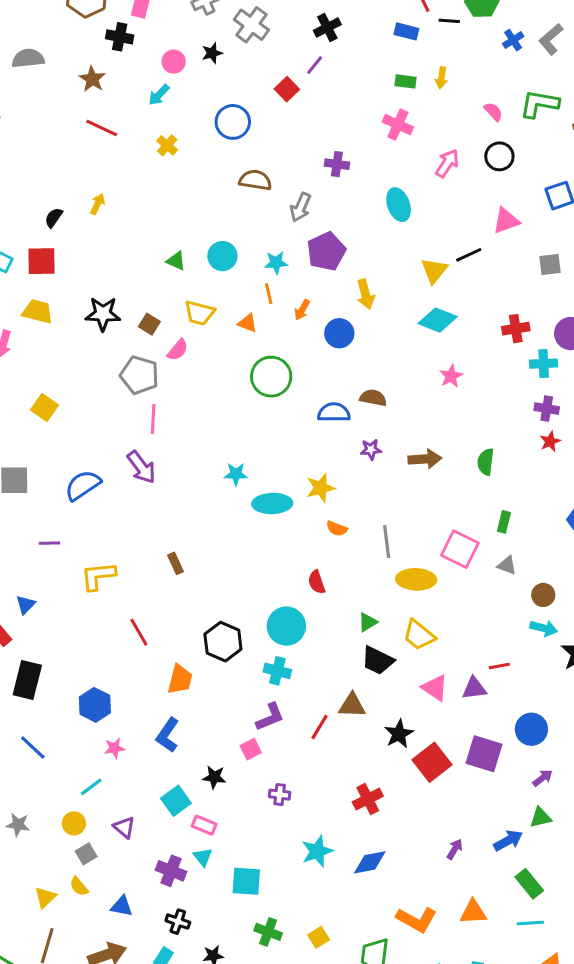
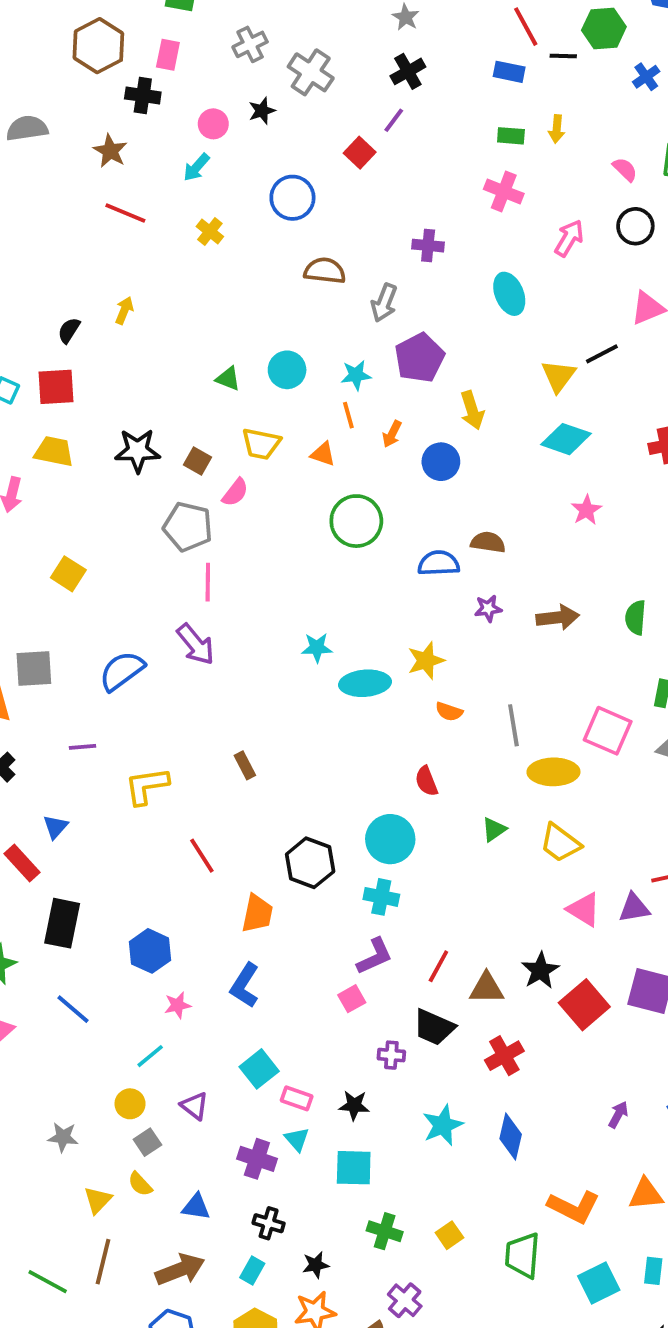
black trapezoid: (378, 660) -> (434, 1027), moved
brown triangle: (352, 705) -> (487, 988), moved
black star: (214, 777) -> (354, 1105), moved
gray star: (18, 825) -> (63, 1137), moved
blue diamond: (370, 862) -> (511, 1136), turned -64

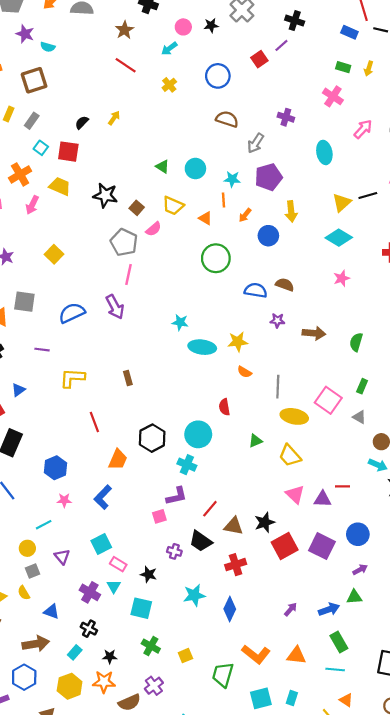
black cross: (408, 71) -> (295, 21), turned 36

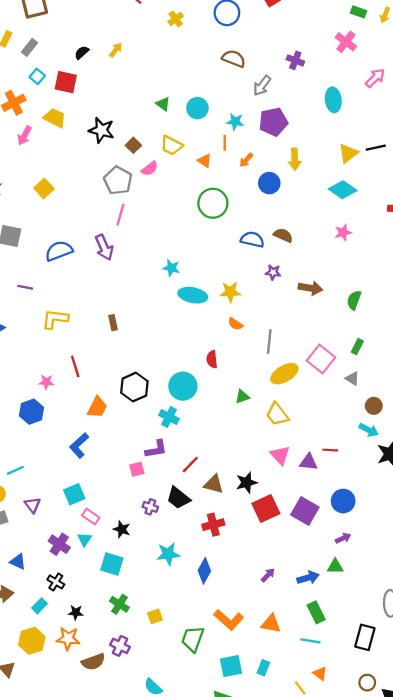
yellow ellipse: (294, 416) -> (284, 374), turned -45
pink star: (64, 500) -> (46, 382), moved
purple cross: (154, 686) -> (120, 646), turned -30

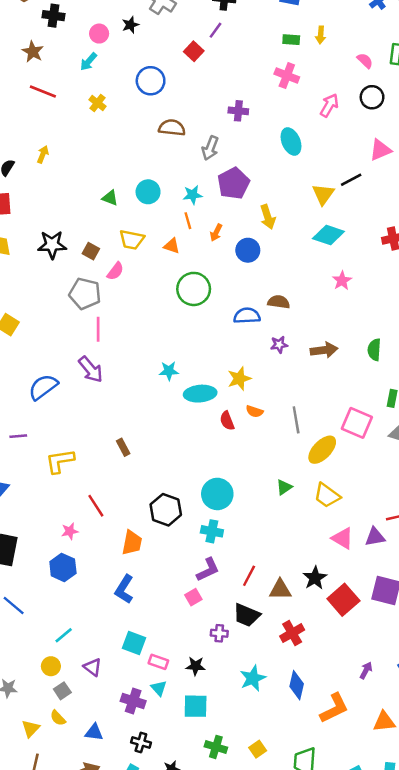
red semicircle: (212, 359) -> (227, 421), moved
cyan square: (74, 494) -> (134, 643), turned -30
orange L-shape: (229, 620) -> (334, 708), moved, turned -52

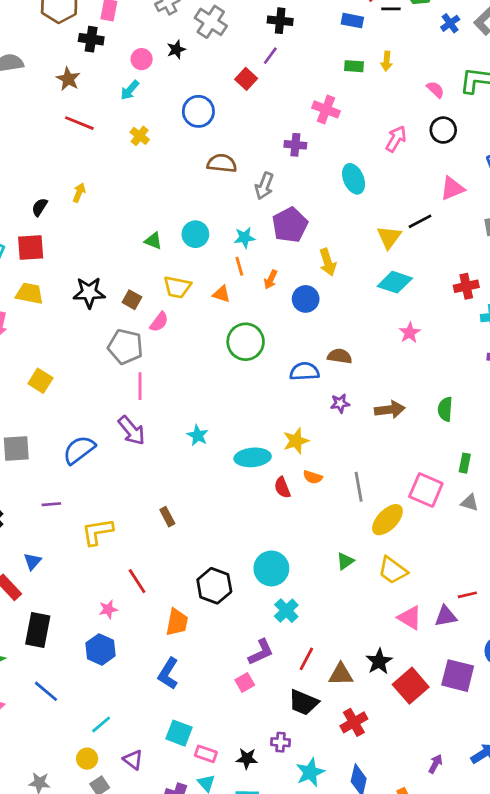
pink cross: (287, 76) -> (326, 109), moved
cyan star: (169, 371) -> (198, 435), moved, turned 30
cyan cross: (212, 531) -> (286, 611), moved, turned 35
purple cross: (219, 633) -> (280, 742), moved

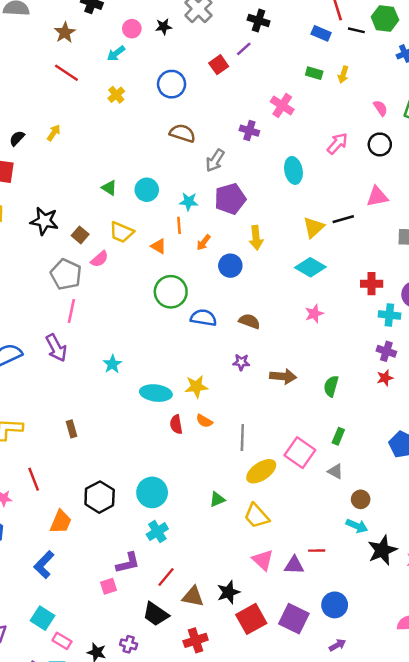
blue semicircle: (304, 371) -> (203, 318), moved

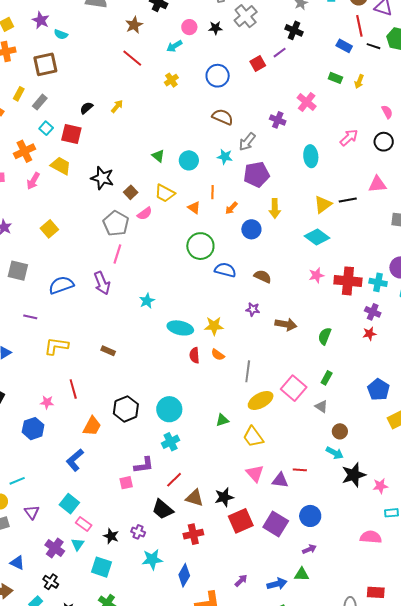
cyan star: (189, 202) -> (225, 157), moved
red cross: (372, 284) -> (348, 281), moved, size x1.5
brown rectangle: (71, 429) -> (108, 351), turned -56

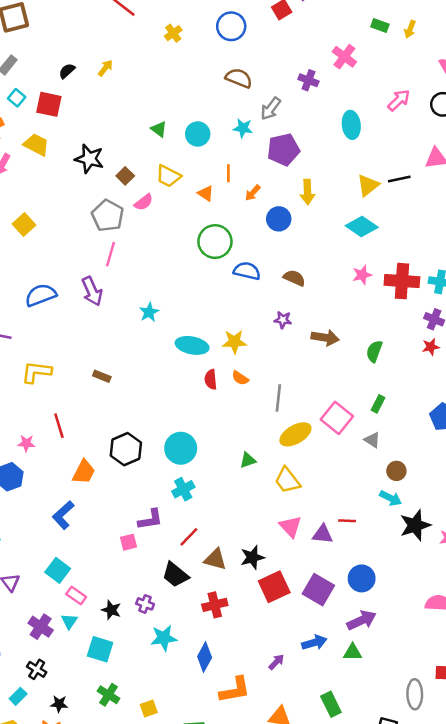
purple arrow: (309, 549) -> (362, 620), size x1.6
blue arrow: (277, 584) -> (314, 643), moved

